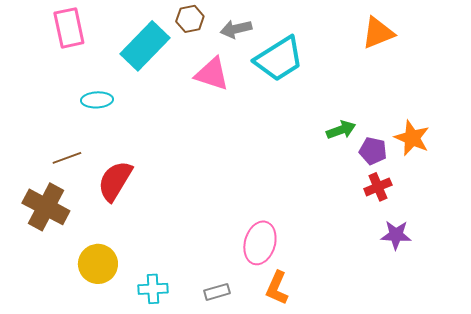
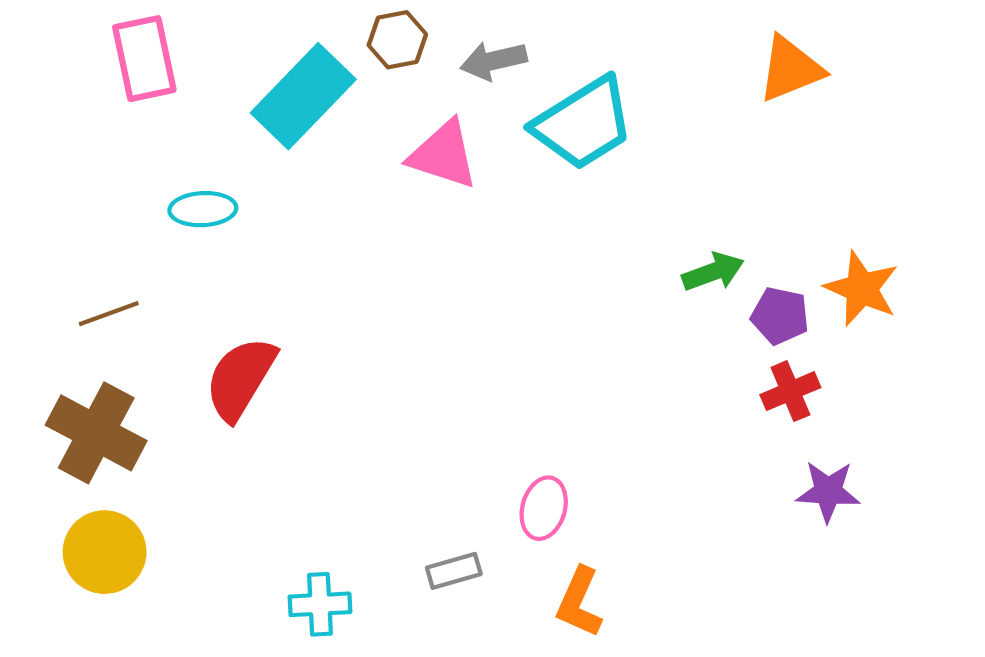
brown line: (67, 158) -> (109, 314), moved
pink ellipse: (260, 243) -> (544, 508), size x0.7
yellow circle: (98, 264) -> (105, 552), moved
gray rectangle: (217, 292) -> (454, 571), moved

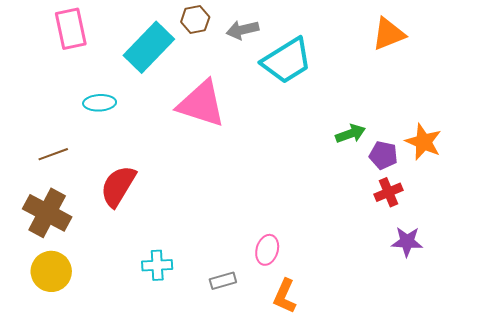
pink triangle: (443, 155) -> (201, 104), moved, size x1.4
cyan cross: (320, 604) -> (157, 265), moved

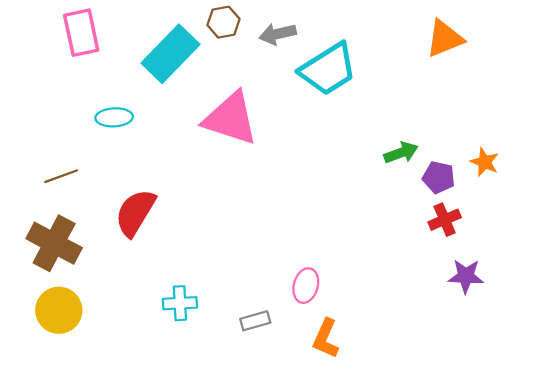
orange star: (423, 142) -> (485, 162), size x0.7

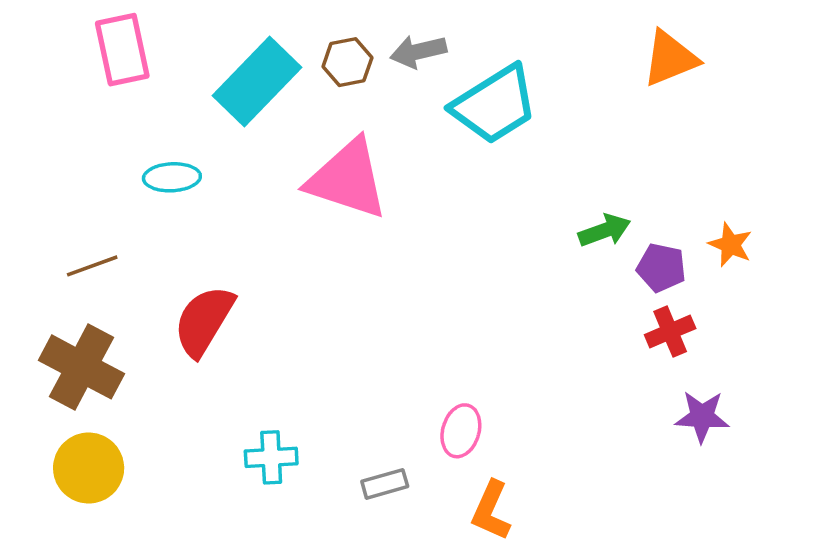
brown hexagon: (223, 22) -> (347, 62), moved

